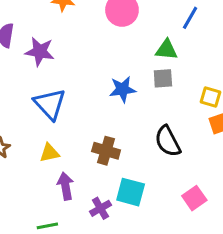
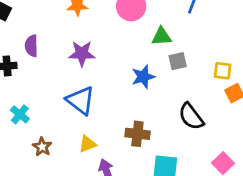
green triangle: (167, 50) -> (162, 36), moved
purple star: (40, 52) -> (82, 53), moved

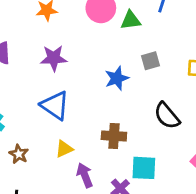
green triangle: (162, 36) -> (131, 20), moved

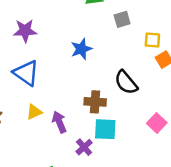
gray square: (150, 61) -> (122, 19), moved
brown cross: (114, 136) -> (95, 102), moved
purple arrow: (85, 175) -> (59, 122), moved

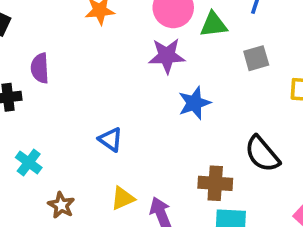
purple star: (25, 31) -> (167, 56), moved
blue triangle: (26, 73) -> (111, 139), size x0.6

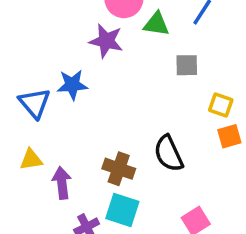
blue star: (194, 103) -> (72, 85), moved
blue triangle: (111, 139) -> (34, 103), size x1.4

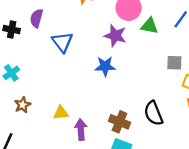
gray square: (187, 65) -> (174, 63), moved
blue star: (72, 85) -> (105, 66), moved
blue triangle: (34, 103) -> (62, 42), moved

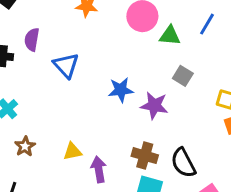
purple star: (115, 36) -> (154, 106), moved
gray square: (174, 63) -> (183, 76), moved, turned 35
black semicircle: (153, 113) -> (183, 163), moved

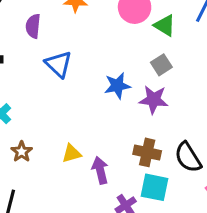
green triangle: (170, 36) -> (165, 26), turned 30
purple semicircle: (32, 40) -> (33, 26), moved
gray square: (183, 76) -> (161, 65), moved, turned 30

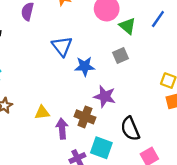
blue triangle: (59, 64) -> (62, 46), moved
purple star: (154, 100) -> (105, 96), moved
brown cross: (147, 152) -> (85, 117), moved

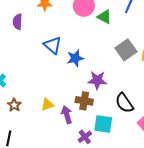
gray square: (120, 55) -> (126, 50), moved, size x1.5

